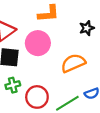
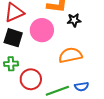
black star: (87, 28) -> (74, 20), moved

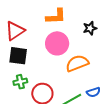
black star: (74, 20) -> (90, 28), moved
pink circle: (42, 30) -> (57, 43), moved

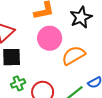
black star: (90, 28) -> (81, 17), size x1.5

